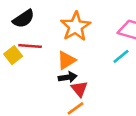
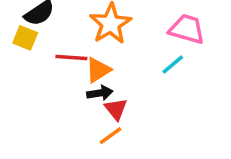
red line: (30, 46) -> (71, 57), moved
yellow square: (13, 55) -> (25, 38), moved, turned -30

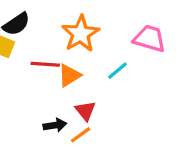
cyan line: (173, 65) -> (117, 71), moved
black arrow: (100, 93) -> (55, 125), moved

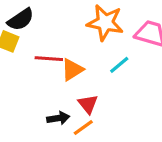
orange star: (81, 34) -> (105, 23), moved, turned -30

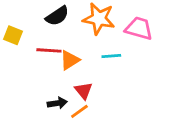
black semicircle: (21, 19) -> (57, 16), moved
cyan line: (119, 65) -> (111, 56), turned 36

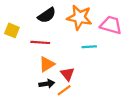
orange triangle: (70, 60) -> (47, 64), moved

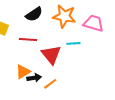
orange triangle: (47, 64) -> (23, 72), moved
red triangle: (67, 74) -> (51, 55), moved, size x1.5

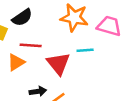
black semicircle: (34, 14) -> (22, 18), moved
orange triangle: (23, 72) -> (16, 62), moved

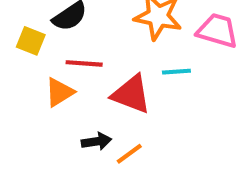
red triangle: (58, 64) -> (131, 94), turned -30

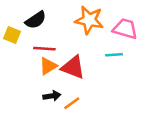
cyan line: (176, 72) -> (114, 55), moved
orange triangle: (60, 92) -> (48, 66), moved

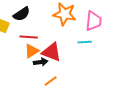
pink trapezoid: (125, 29) -> (94, 21), turned 80
black arrow: (52, 96) -> (41, 62), moved

